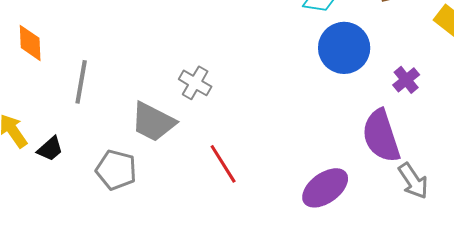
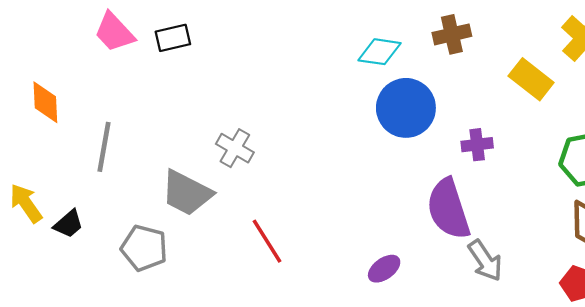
purple cross: (406, 80) -> (477, 145), turned 32
purple ellipse: (325, 188) -> (384, 269), size x0.6

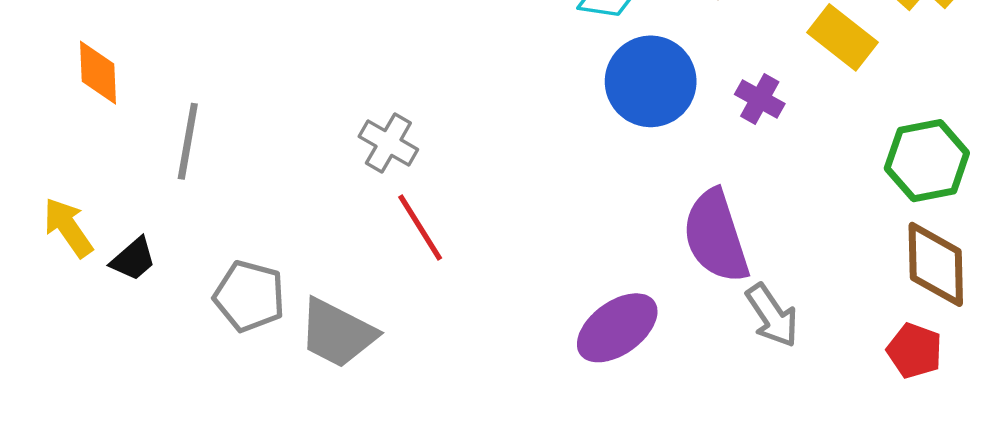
purple cross: (477, 145) -> (760, 99), moved, turned 36
gray trapezoid: (187, 193) -> (337, 333), moved
red line: (267, 241) -> (420, 227), moved
purple ellipse: (384, 269) -> (617, 328), size x1.6

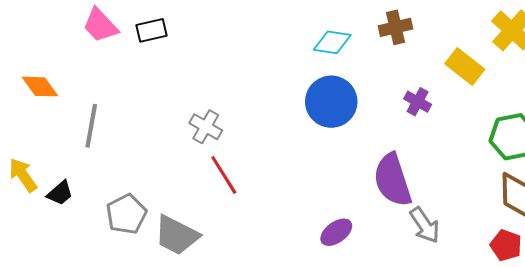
orange diamond: (98, 73) -> (40, 87), turned -33
blue circle: (651, 81) -> (331, 102), moved
gray pentagon: (249, 296) -> (126, 214), turned 30
purple ellipse: (617, 328) -> (336, 232), size x0.7

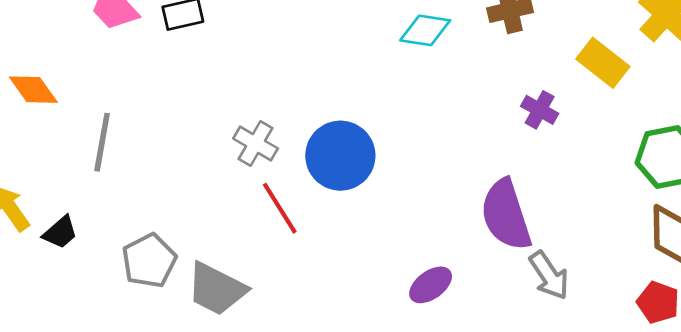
blue circle: (331, 102) -> (340, 156), moved

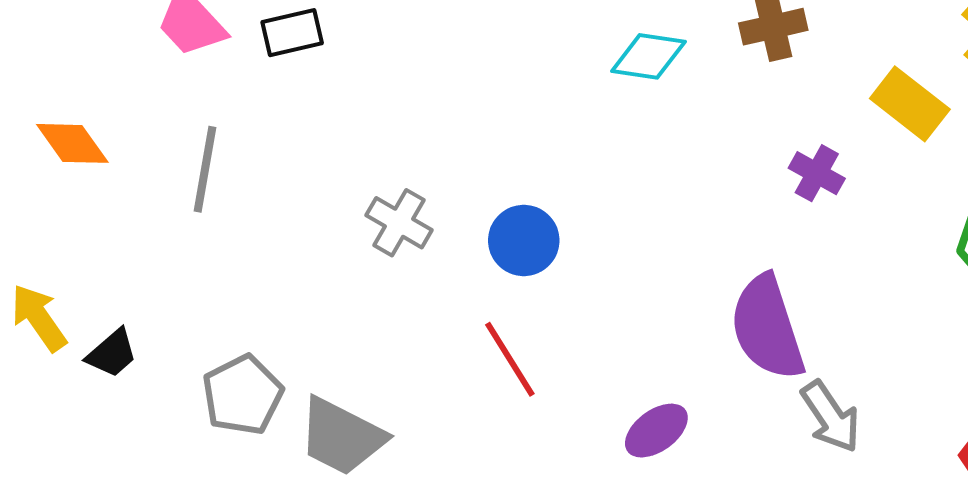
gray line: (102, 142) -> (205, 169), moved
blue circle: (340, 156) -> (524, 240), size x0.7
red line: (280, 208) -> (510, 359), moved

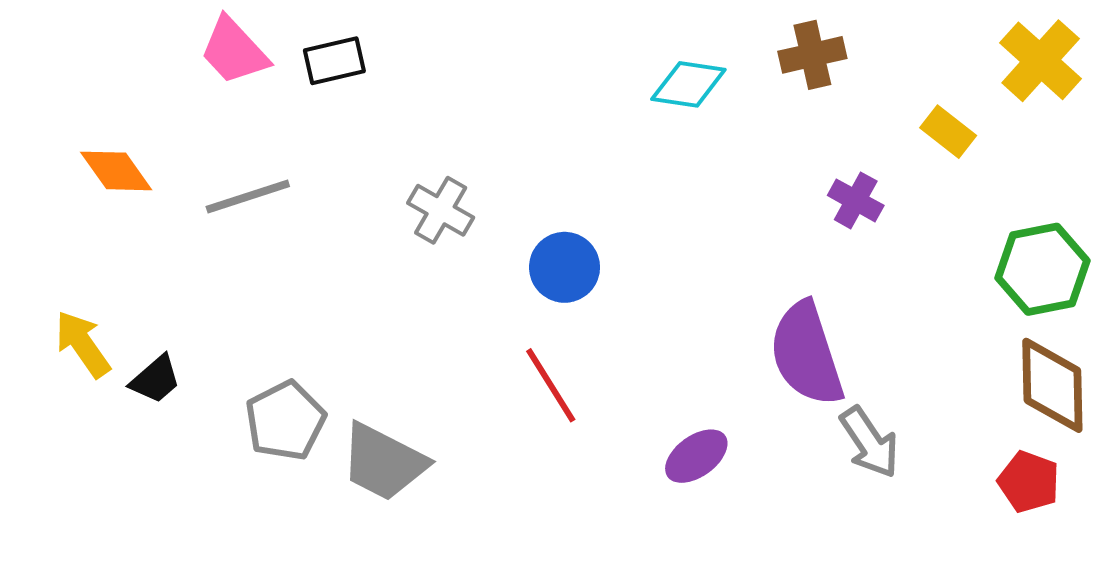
yellow rectangle: (910, 104) -> (948, 132), size x0.7
gray line: (205, 169) -> (248, 196), turned 62
gray cross: (399, 223) -> (441, 210), moved

